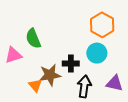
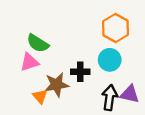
green semicircle: (33, 38) -> (38, 43), turned -36
pink triangle: (13, 55) -> (29, 62), moved
black arrow: (84, 86) -> (110, 98), moved

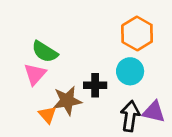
pink triangle: (29, 62) -> (35, 74), turned -30

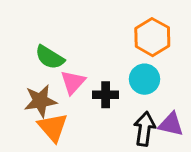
pink triangle: (35, 74) -> (73, 82), moved
brown star: (67, 101) -> (40, 101), moved
orange triangle: (48, 115) -> (53, 127), size x1.5

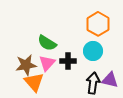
green semicircle: (50, 57) -> (47, 43), moved
pink triangle: (73, 82) -> (47, 63), moved

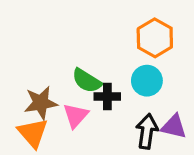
green semicircle: (47, 43) -> (87, 81), moved
pink triangle: (47, 63) -> (76, 116), moved
orange triangle: (34, 82) -> (33, 133), moved

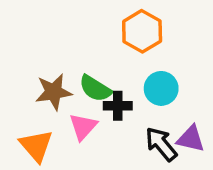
orange hexagon: (155, 38) -> (142, 31), moved
brown star: (41, 103) -> (54, 92), moved
black arrow: (147, 131) -> (161, 144), turned -48

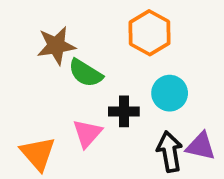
green semicircle: (95, 88) -> (85, 73), moved
brown star: (54, 92) -> (56, 46), moved
black arrow: (161, 144) -> (170, 152), turned 30

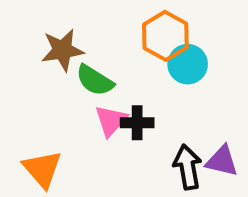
cyan circle: (170, 93) -> (188, 64), moved
pink triangle: (87, 133) -> (111, 121), moved

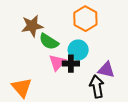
cyan circle: (188, 64) -> (78, 50), moved
purple triangle: (222, 161) -> (106, 70), moved

